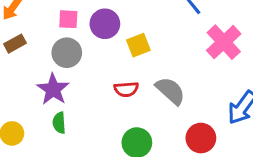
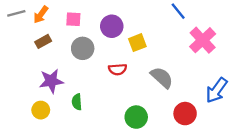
pink square: (68, 19) -> (73, 19), moved
purple star: (53, 89) -> (51, 81), moved, turned 30
red semicircle: (126, 89) -> (118, 69), moved

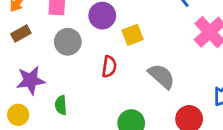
red semicircle: (118, 69) -> (109, 67), turned -78

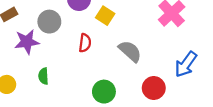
yellow square: (133, 35) -> (105, 16), turned -36
purple star: (31, 80) -> (27, 42), moved

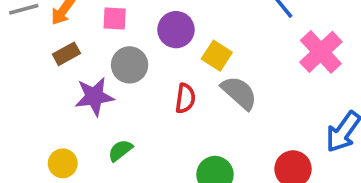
gray semicircle: (130, 51) -> (239, 93), moved
green semicircle: (43, 76) -> (120, 150), turned 56

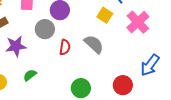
yellow square: (217, 56) -> (105, 15), moved
gray circle: (130, 65) -> (45, 29), moved

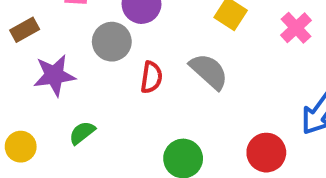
pink cross: (138, 22) -> (296, 28), size x0.7

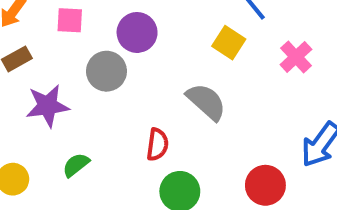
red semicircle: (151, 77) -> (157, 145), moved

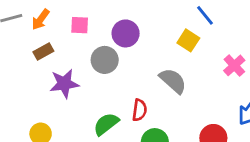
pink cross: (296, 57) -> (234, 65), moved
green semicircle: (76, 165) -> (106, 124), moved, size x1.4

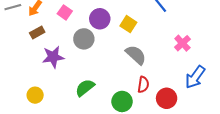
pink square: (80, 25) -> (65, 12), turned 32
yellow square: (188, 40) -> (128, 24), moved
red semicircle: (140, 110) -> (143, 85), moved

